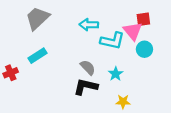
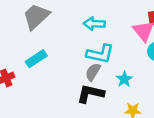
cyan L-shape: (112, 41) -> (100, 54), moved
gray semicircle: (88, 67) -> (93, 72), turned -105

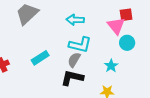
cyan rectangle: (36, 59) -> (40, 58), moved
cyan star: (124, 79) -> (111, 66), moved

